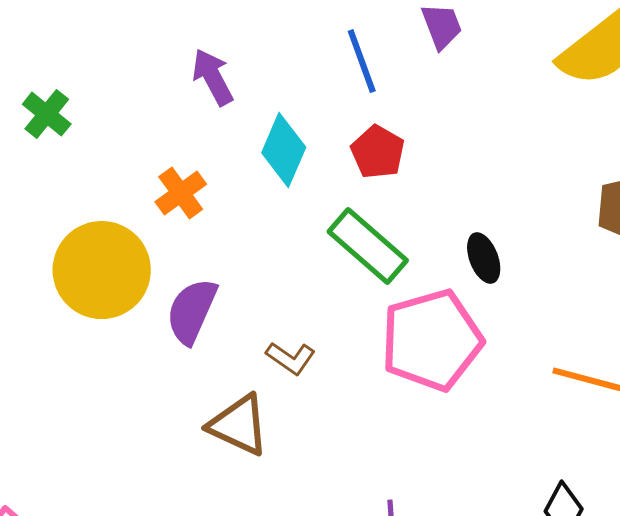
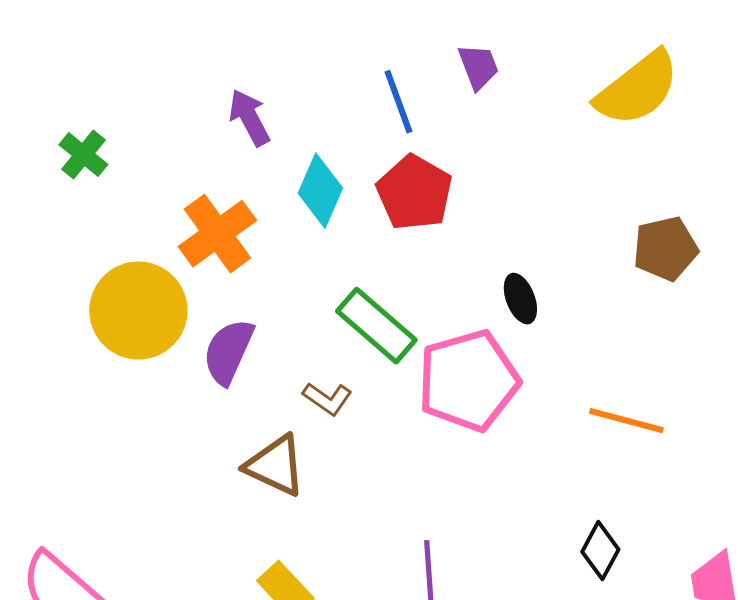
red pentagon: (378, 152) -> (414, 193), size x1.4
orange cross: (181, 193) -> (217, 234), size x1.5
green rectangle: (368, 246) -> (376, 326), moved

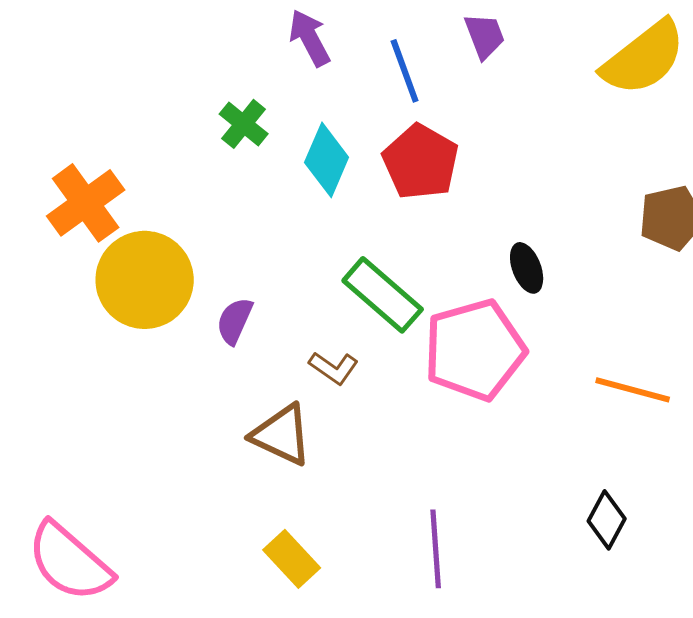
purple arrow: (249, 118) -> (310, 38), moved
green cross: (83, 155) -> (244, 124), moved
orange cross: (217, 234) -> (86, 203), moved
purple semicircle: (228, 352) -> (235, 321), size x0.7

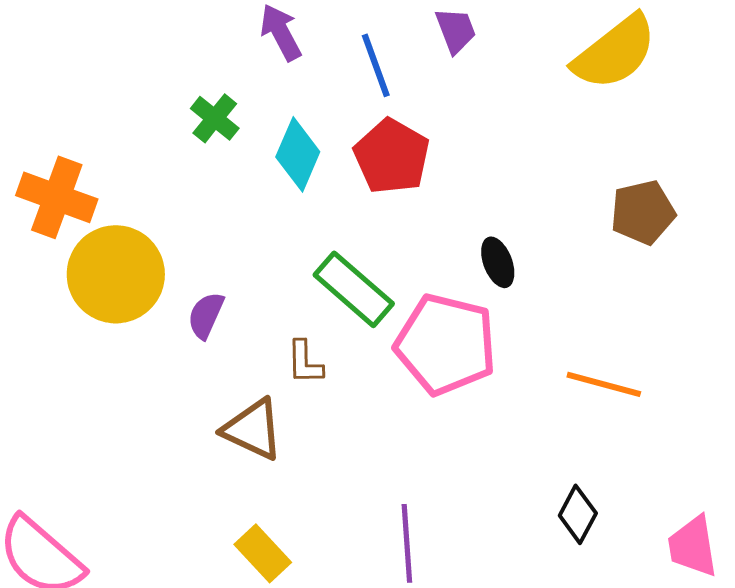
orange cross: (86, 203) -> (57, 197), turned -34
pink pentagon: (475, 350) -> (446, 344), turned 30
brown L-shape: (334, 368) -> (305, 362), turned 54

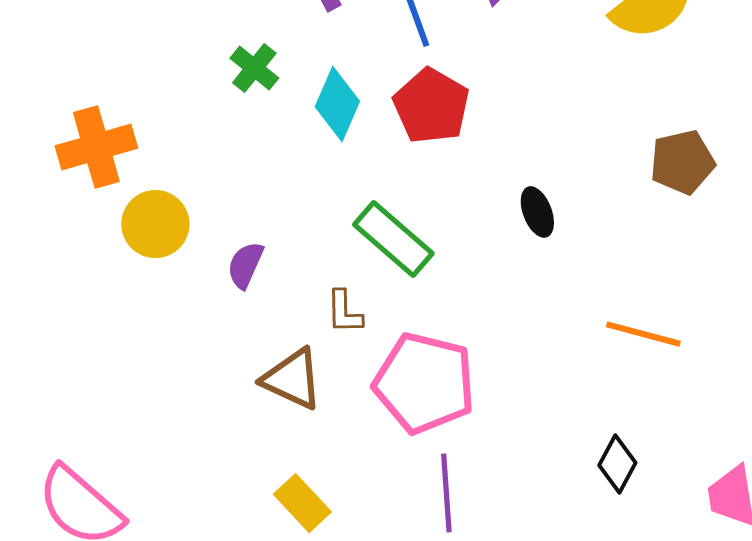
orange cross: (57, 197) -> (96, 147), turned -36
yellow circle: (116, 274) -> (155, 224), size x0.7
pink pentagon: (446, 344) -> (424, 383), moved

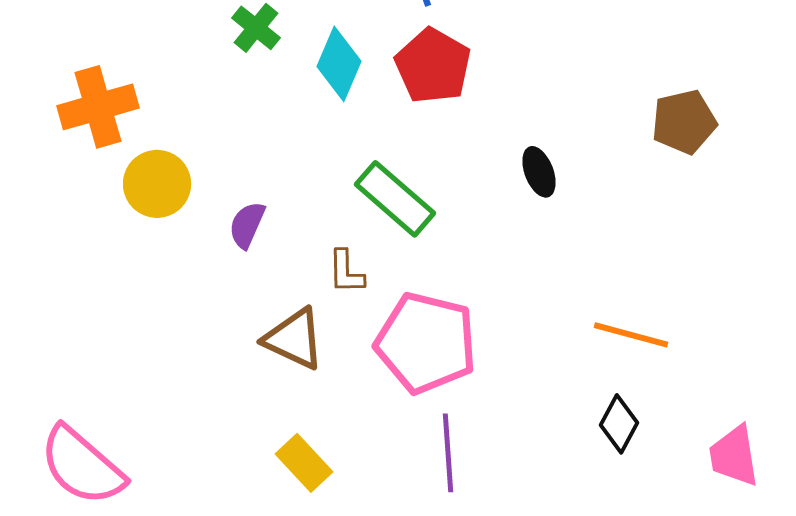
orange line: (643, 334) -> (631, 335), moved

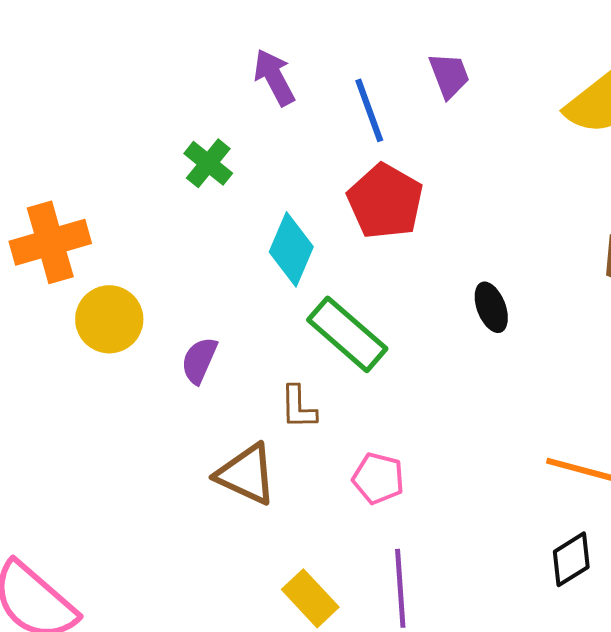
cyan diamond: (339, 64) -> (291, 249), moved
pink pentagon: (426, 343) -> (378, 478), size x0.5
black diamond: (619, 424) -> (571, 559), turned 30
yellow rectangle: (304, 463) -> (310, 598), moved

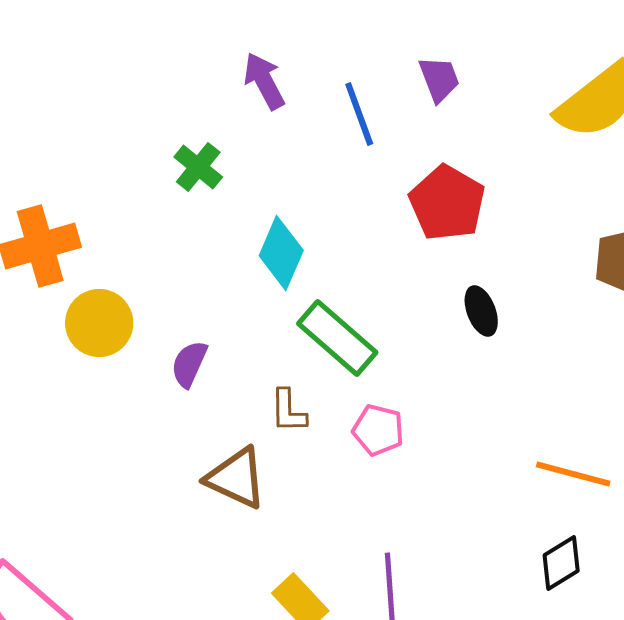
red pentagon: (385, 201) -> (447, 203), moved
pink pentagon: (378, 478) -> (378, 430), moved

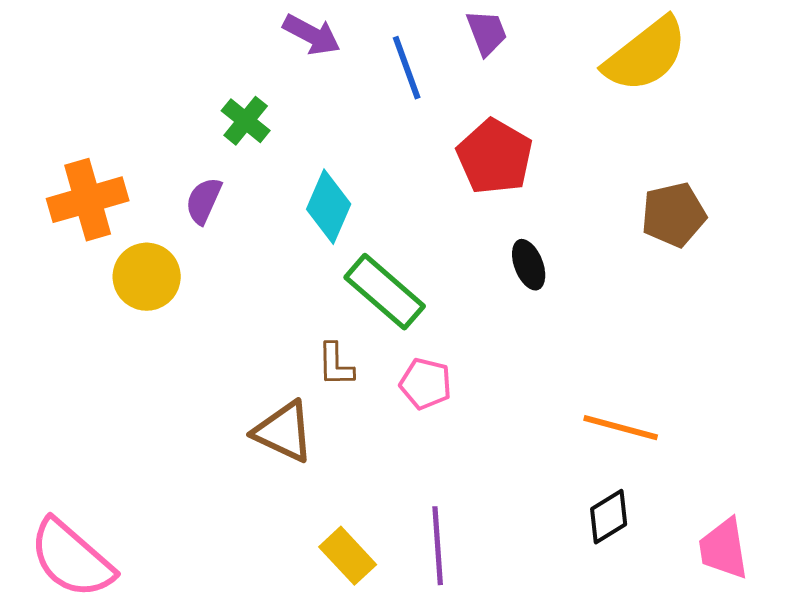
purple arrow: (264, 81) -> (312, 35), turned 146
purple semicircle: (189, 364) -> (204, 201), moved

